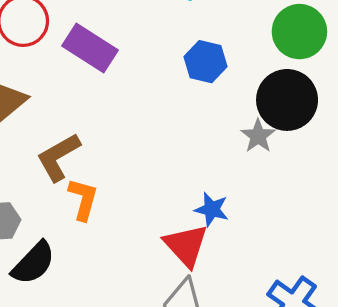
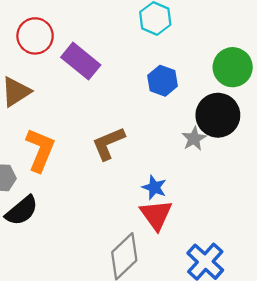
brown L-shape: (58, 157) -> (108, 143), moved
orange L-shape: (83, 199) -> (40, 150), moved, size x1.4
red triangle: (186, 245) -> (156, 215), moved

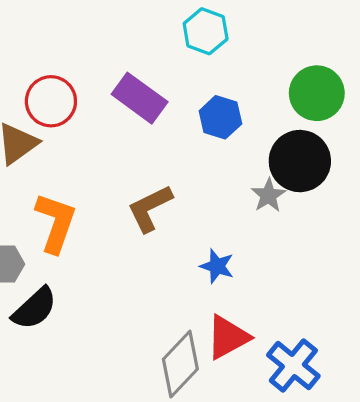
red circle: (35, 36) -> (51, 101), moved
purple rectangle: (81, 61) -> (140, 98), moved
red triangle: (156, 215) -> (228, 337), moved, turned 40

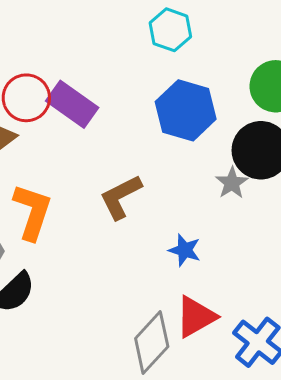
purple rectangle: (140, 98) -> (72, 104), moved
blue hexagon: (220, 117) -> (186, 110), size x1.5

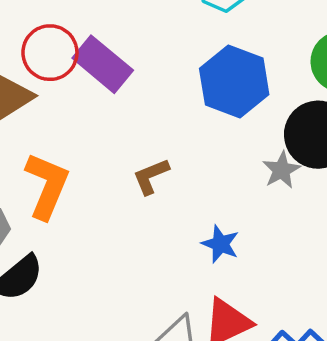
brown L-shape: (121, 197) -> (151, 176), size x0.7

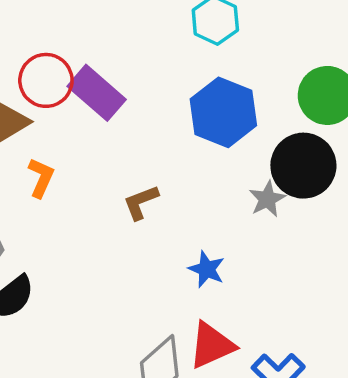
orange L-shape: (47, 186) -> (41, 178), moved, size x0.6

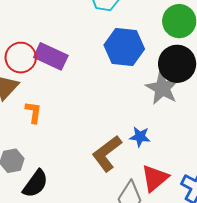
gray star: (267, 199) -> (162, 88), size x1.6
brown L-shape: (141, 202) -> (107, 153), moved, size x1.6

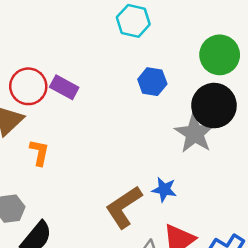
blue hexagon: (124, 47) -> (152, 82), size x0.6
purple rectangle: (51, 56) -> (64, 87), size x0.7

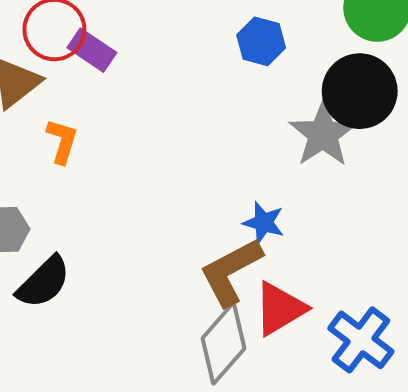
purple rectangle: (64, 87) -> (92, 50), moved
brown L-shape: (124, 207) -> (231, 272), moved

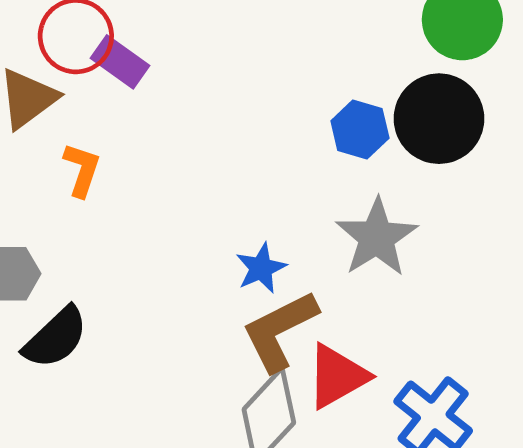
blue hexagon: (261, 41) -> (360, 130), moved
gray star: (323, 134) -> (377, 237), moved
blue star: (264, 223) -> (261, 268), moved, turned 30

